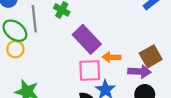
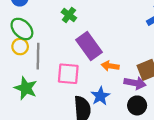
gray line: (34, 19) -> (38, 56), moved
pink square: (90, 70) -> (68, 74), moved

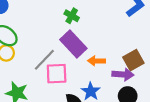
green cross: (69, 15) -> (72, 16), moved
gray line: (38, 56) -> (44, 60), moved, turned 50

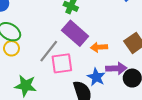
purple arrow: (123, 74) -> (116, 68), moved

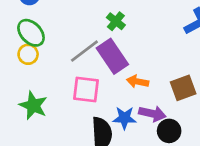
gray line: (49, 51) -> (84, 51), moved
blue star: (96, 77) -> (124, 118), turned 30

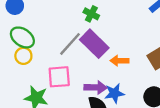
pink square: (86, 90) -> (59, 77), moved
purple arrow: (152, 114) -> (96, 87), moved

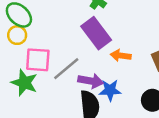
gray line: (70, 44) -> (66, 69), moved
pink square: (59, 77) -> (38, 60), moved

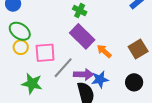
orange arrow: (121, 56) -> (104, 51), turned 42
pink square: (38, 60) -> (45, 53), moved

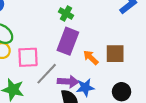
purple rectangle: (82, 36) -> (68, 41), turned 65
brown square: (138, 49) -> (115, 54), moved, turned 30

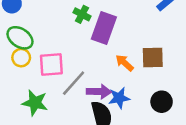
green cross: (66, 14) -> (82, 14), moved
purple rectangle: (68, 41) -> (104, 28), moved

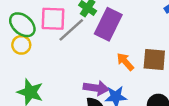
pink square: (51, 65) -> (53, 19), moved
gray line: (74, 83) -> (71, 30), moved

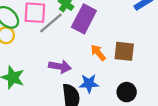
purple arrow: (96, 88) -> (60, 67), moved

